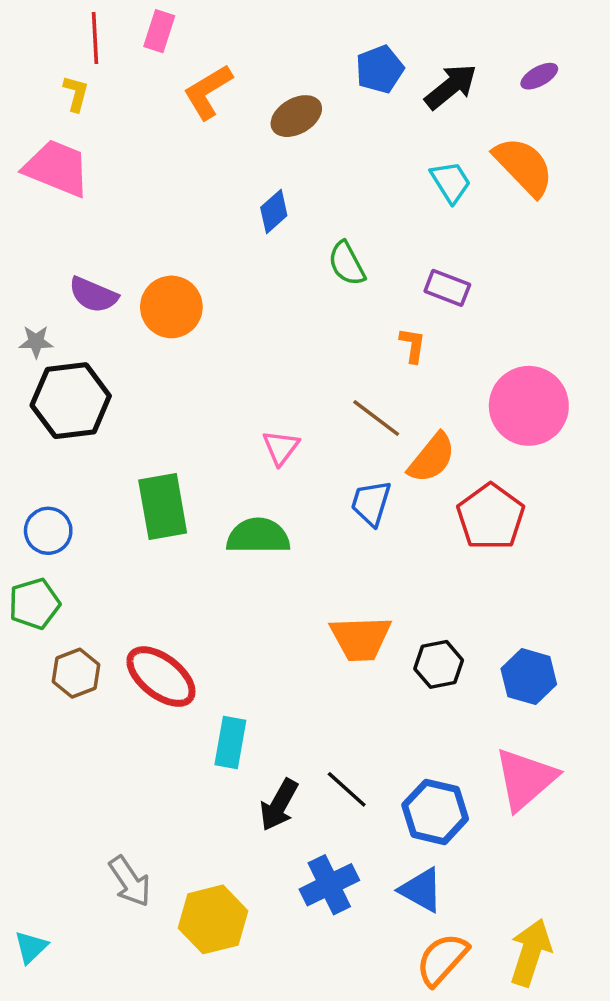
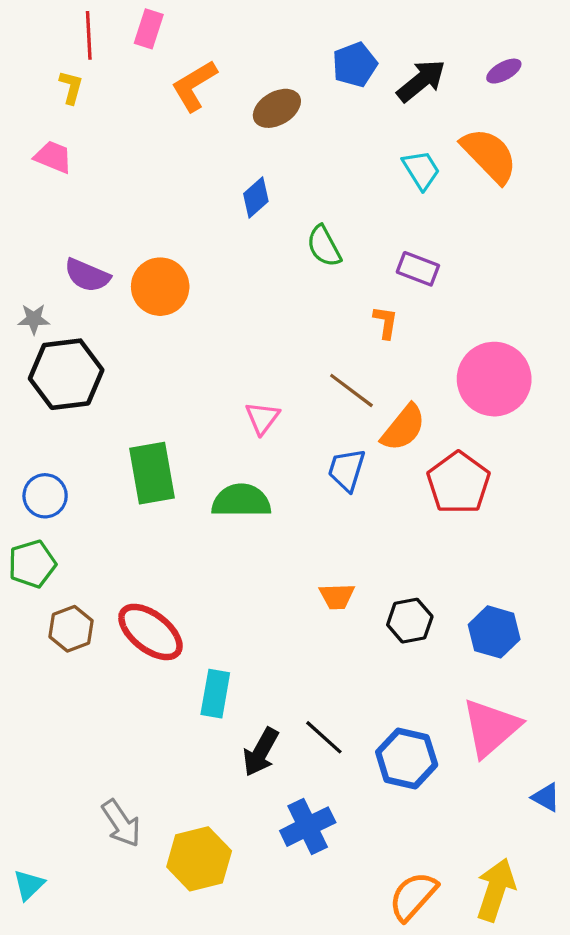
pink trapezoid: (57, 168) -> (53, 157), size x0.6
orange trapezoid: (361, 638) -> (337, 596), size x0.6
blue triangle: (421, 890) -> (546, 797), moved, size x0.7

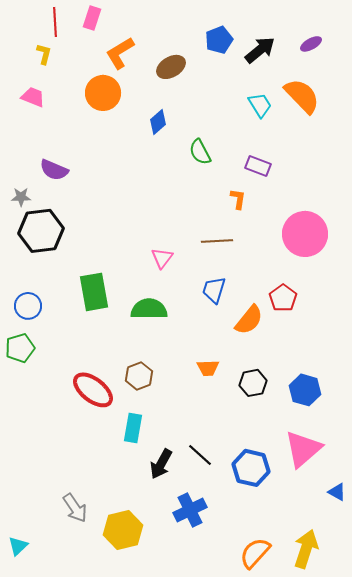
orange circle: (160, 287) -> (103, 93), moved
brown line: (351, 390) -> (217, 241), turned -40
orange semicircle: (403, 428) -> (249, 320), moved
red pentagon: (458, 483) -> (283, 298), size x0.7
brown hexagon: (71, 629) -> (139, 376), moved

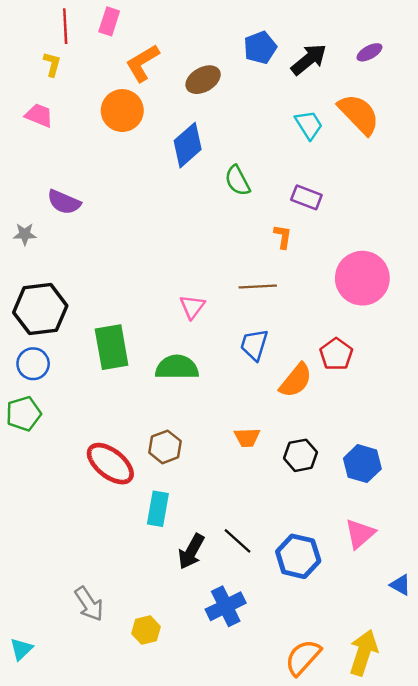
blue diamond: (158, 122) -> (188, 145), size x1.5
black hexagon: (41, 231) -> (40, 309), moved
pink triangle: (303, 449) -> (360, 534), size x0.7
yellow hexagon: (123, 530) -> (146, 630), size x0.6

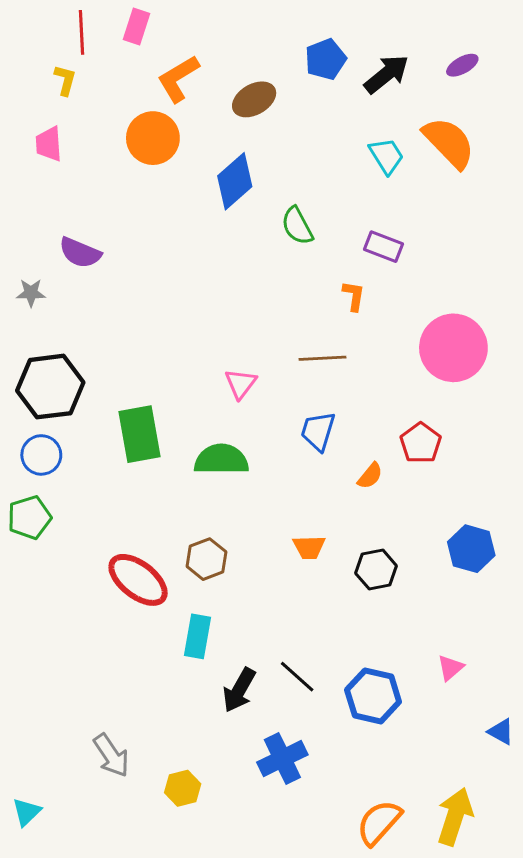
pink trapezoid: (39, 115) -> (49, 144), turned -116
orange semicircle: (296, 380) -> (370, 476), size x0.6
blue hexagon: (362, 464) -> (471, 549), moved
pink triangle: (360, 534) -> (450, 668), size x0.7

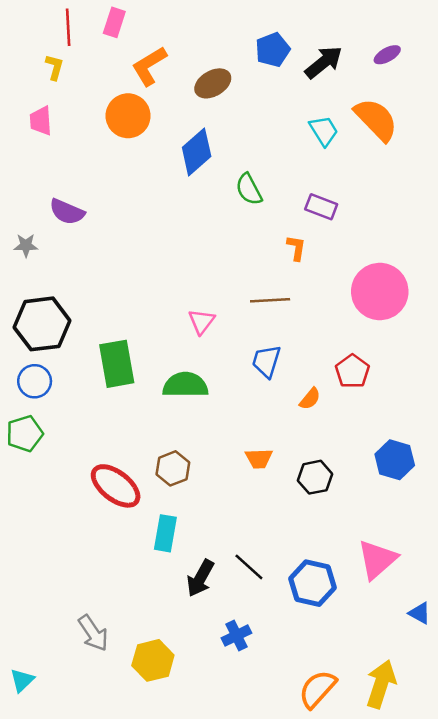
pink triangle: (450, 668) -> (377, 559), size x1.8
blue cross: (282, 758) -> (236, 635), size x0.7
yellow hexagon: (183, 788) -> (153, 660), size x1.4

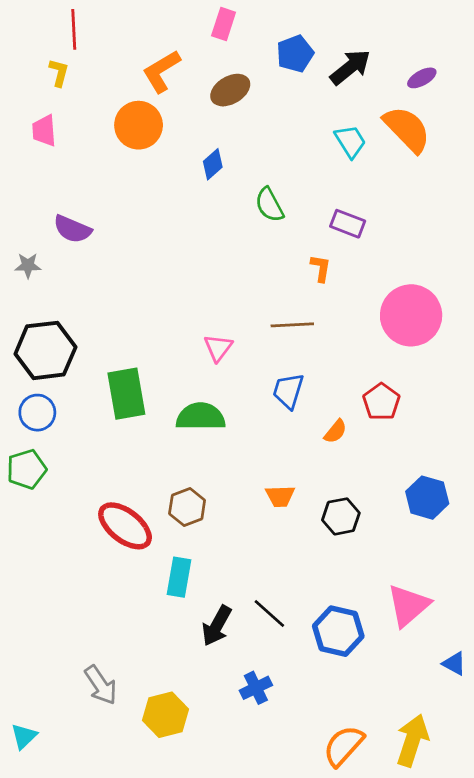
pink rectangle: (114, 22) -> (224, 24), moved
purple ellipse: (387, 55) -> (422, 78), moved
blue diamond: (197, 152) -> (213, 164), size x0.6

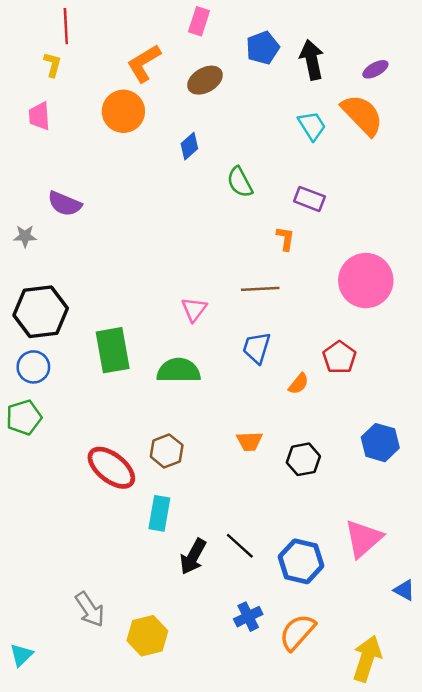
black arrow: (350, 67) -> (312, 60), turned -63
blue cross: (256, 688) -> (248, 617), moved
orange semicircle: (344, 746) -> (297, 632), moved

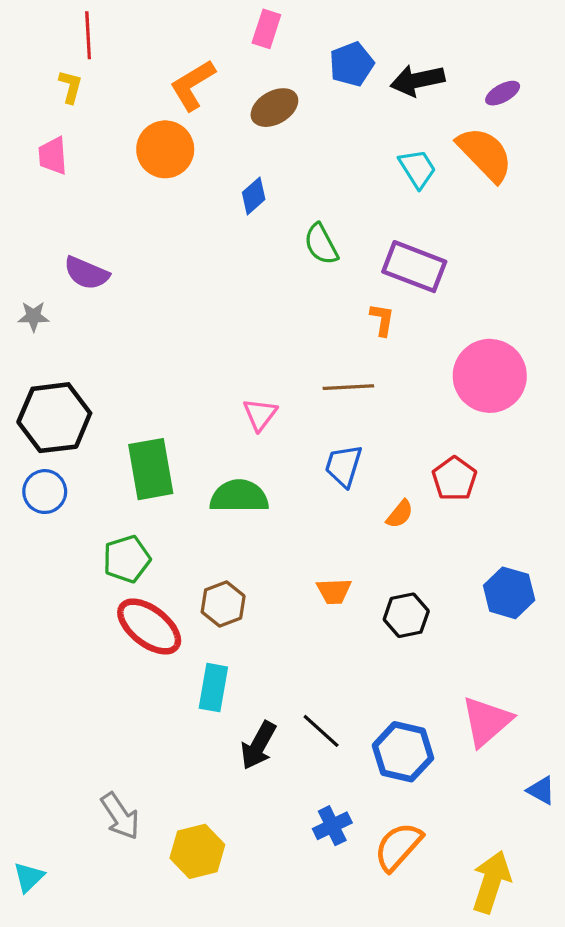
black arrow: (312, 60) -> (417, 80), turned -90
purple rectangle: (309, 199) -> (414, 267), size x1.5
green pentagon: (24, 417) -> (127, 559), moved

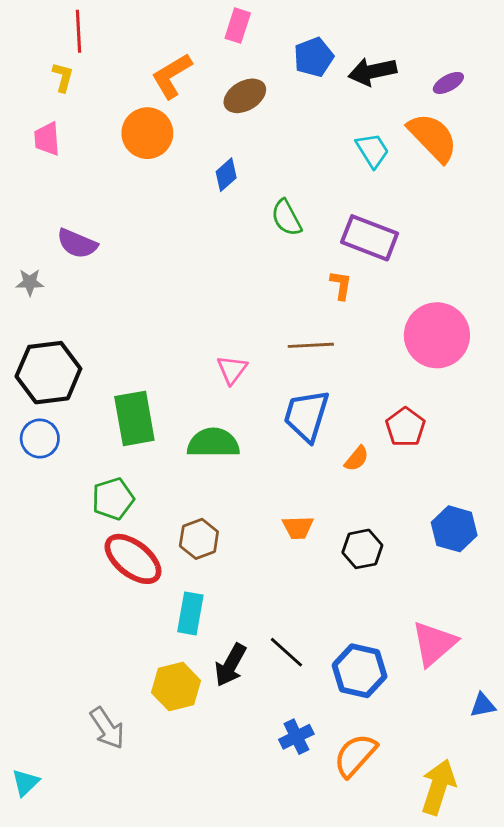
blue trapezoid: (344, 466) -> (306, 416), size x1.4
blue triangle: (541, 790) -> (483, 705), turned -40
yellow hexagon: (197, 851) -> (176, 687), moved

